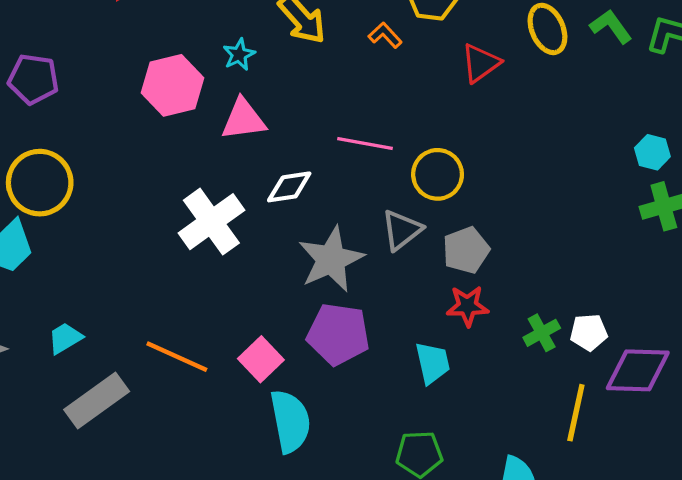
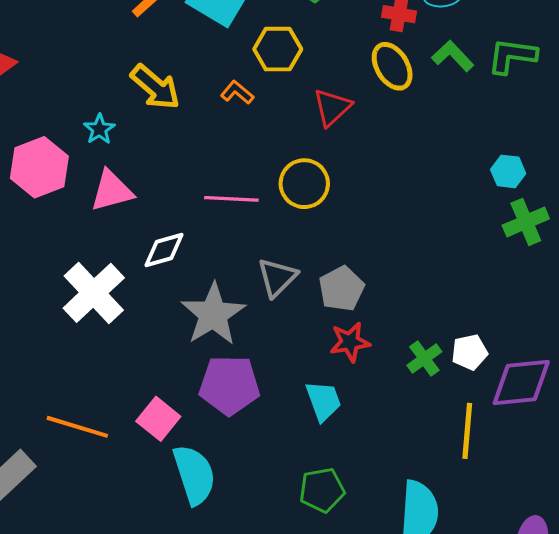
yellow circle: (438, 174) -> (304, 184), moved

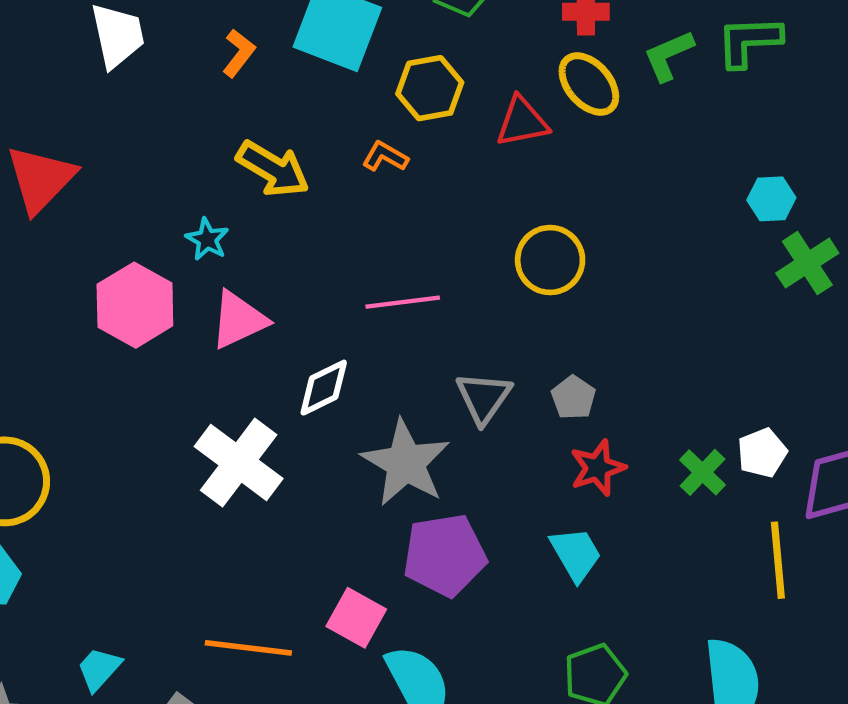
green L-shape: (453, 56) -> (669, 56), turned -60
red triangle: (332, 107) -> (522, 122), moved, turned 42
yellow circle: (304, 184) -> (550, 260), moved
gray pentagon: (342, 289) -> (573, 397), size x0.7

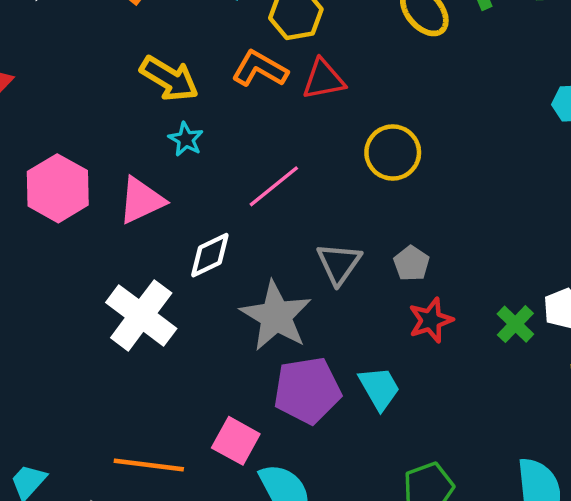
red triangle: (522, 122) -> (324, 79), moved
orange L-shape: (385, 157) -> (260, 69), size x1.5
cyan star: (207, 239) -> (186, 139), moved
pink line: (403, 302) -> (274, 186), turned -32
cyan trapezoid: (576, 554) -> (379, 388), moved

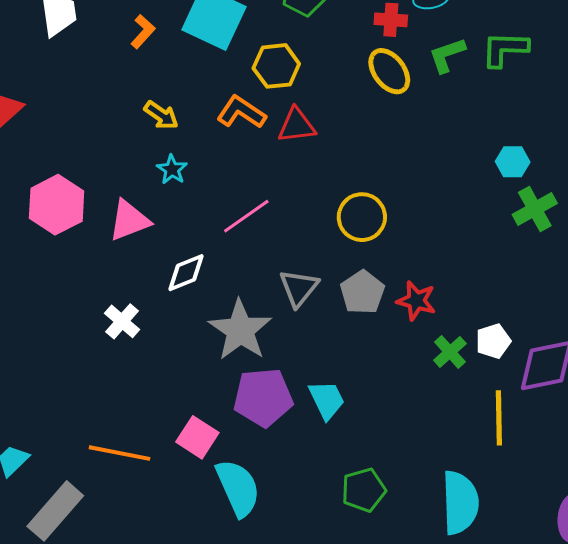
yellow arrow: (169, 79) -> (161, 115), size x0.7
yellow circle: (393, 153) -> (362, 217), moved
gray pentagon: (411, 263) -> (362, 292), size x1.4
white cross: (141, 315) -> (122, 321), size x0.6
red star: (431, 320) -> (416, 301), moved, turned 30

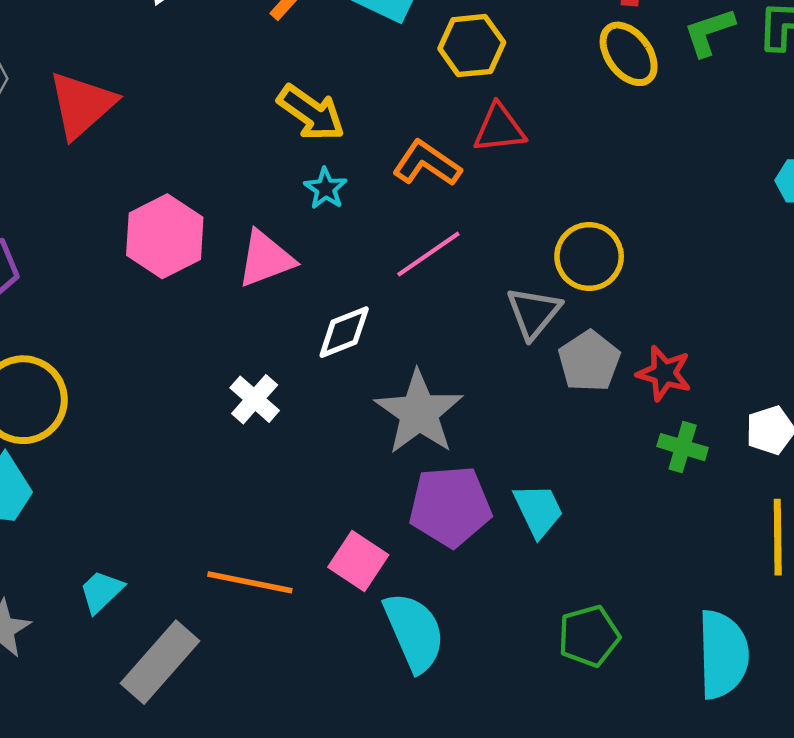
orange L-shape: (241, 112) -> (427, 164), moved
yellow arrow: (161, 115) -> (311, 113), size x1.4
gray triangle: (299, 288) -> (534, 313), moved
green cross: (450, 352) -> (683, 447), moved, turned -32

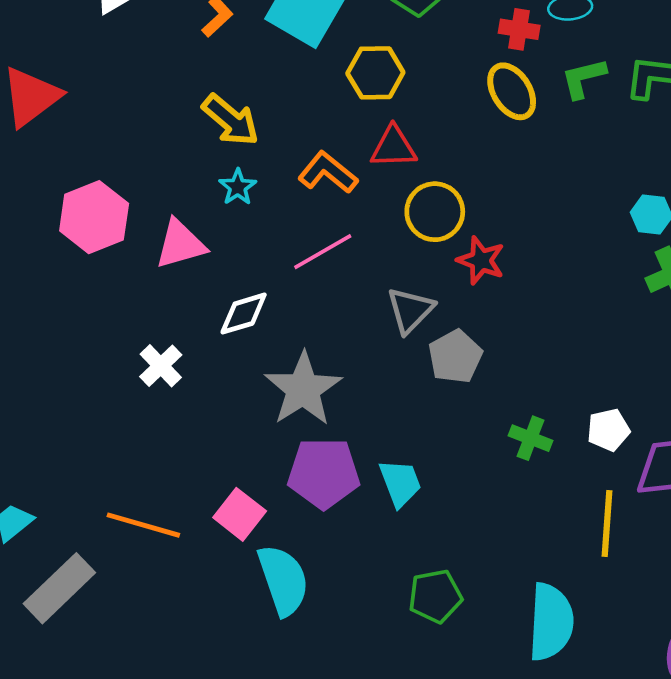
yellow circle: (589, 257) -> (435, 212), moved
red star: (664, 373) -> (481, 260), moved

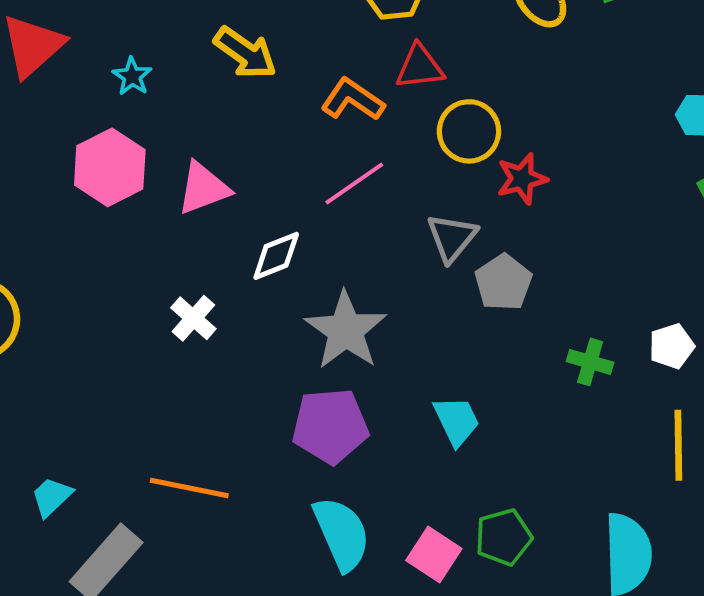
cyan star: (238, 187) -> (132, 76), moved
red star: (481, 260) -> (522, 179), turned -30
purple pentagon: (324, 473) -> (330, 426), moved
pink square: (240, 514) -> (434, 555), moved

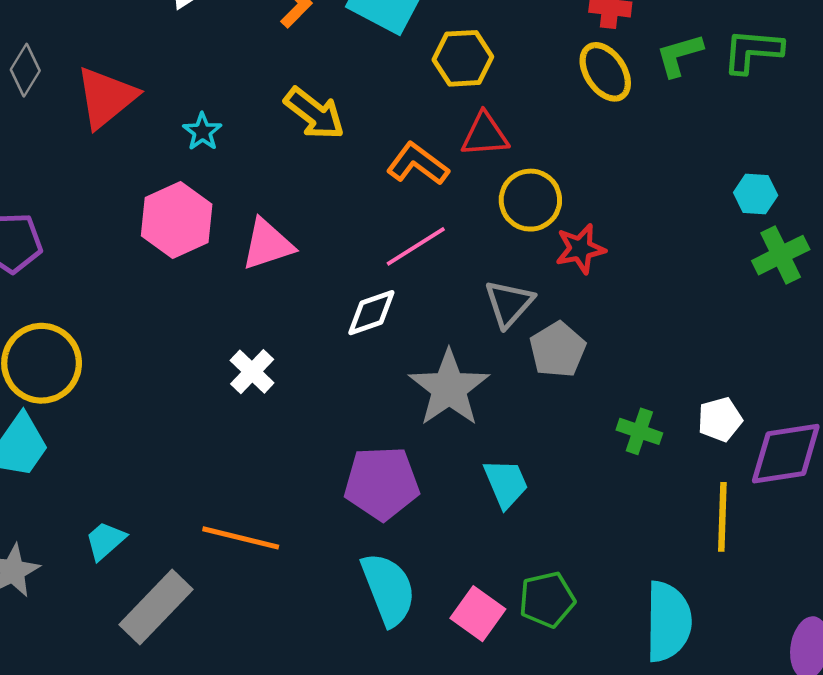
white diamond: (276, 256) -> (371, 313), moved
gray star: (346, 330) -> (449, 388), moved

